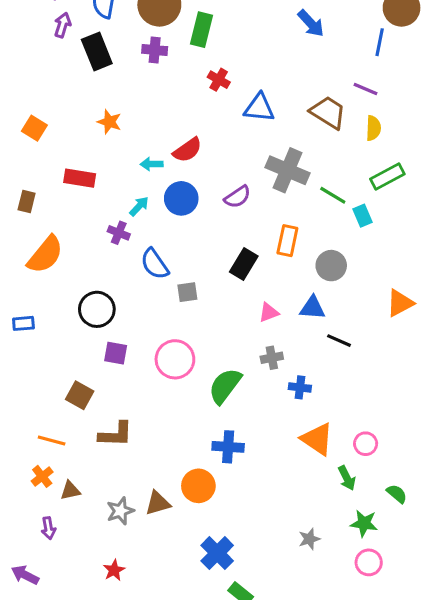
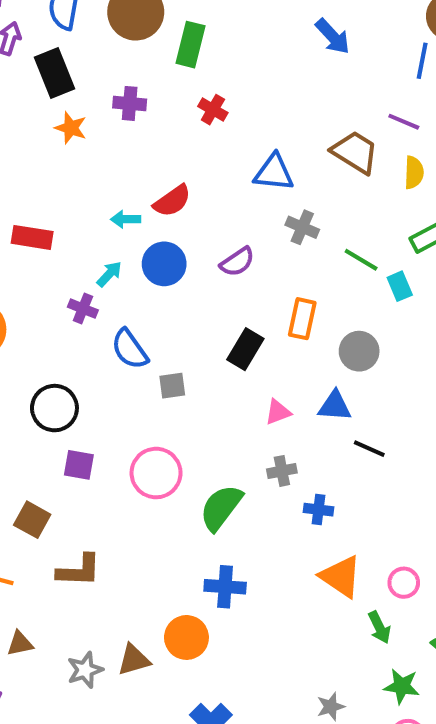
purple cross: (155, 50) -> (130, 103), moved
blue triangle: (259, 108) -> (274, 172), moved
orange star: (109, 122) -> (71, 128), moved
gray cross: (287, 170) -> (302, 227), size x0.6

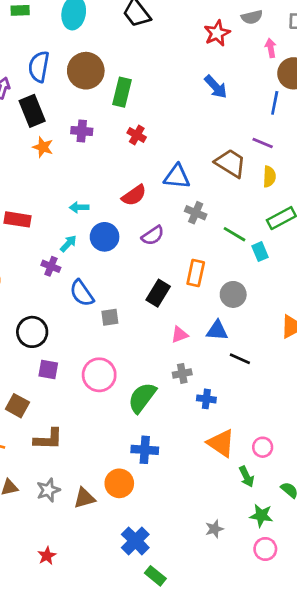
red semicircle: (172, 201) -> (134, 195), moved
gray star: (85, 670) -> (48, 490), moved

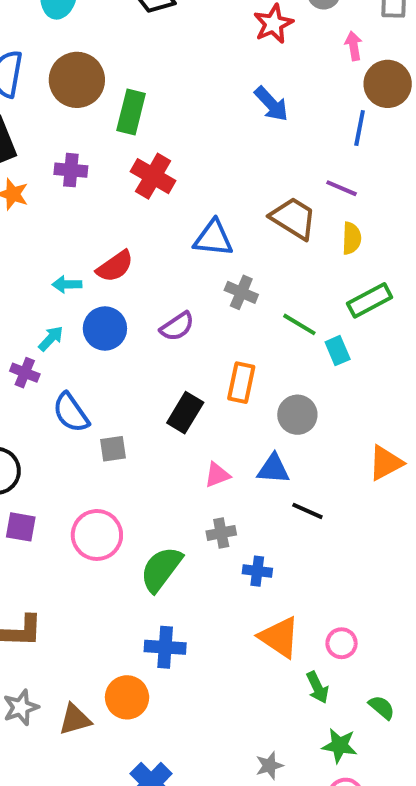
red cross: (137, 135) -> (153, 176), size x1.5
red semicircle: (134, 195) -> (115, 266), moved

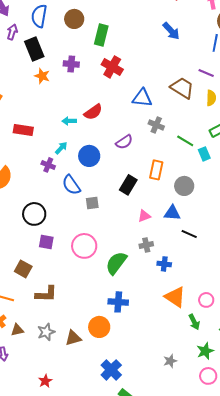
brown circle: (77, 80) -> (74, 19), size x0.7
blue circle: (105, 328) -> (89, 156), moved
green star: (340, 745) -> (205, 351), turned -30

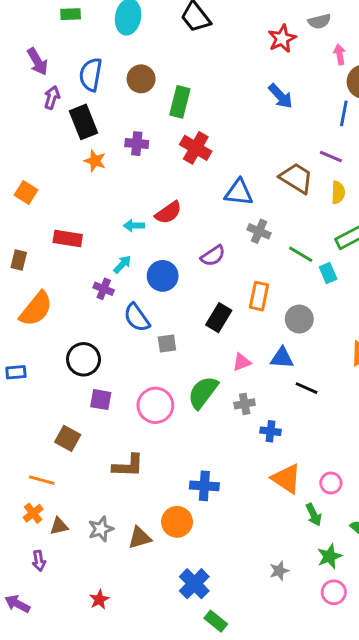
green semicircle: (116, 263) -> (203, 392), moved
brown L-shape: (46, 294) -> (128, 466), moved

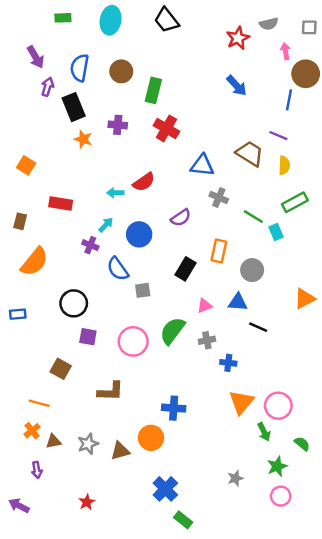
orange triangle: (286, 479) -> (241, 402), turned 36
pink circle: (331, 483) -> (278, 406), size x1.5

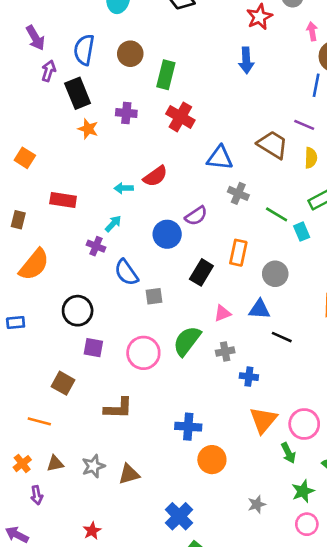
blue arrow: (237, 86) -> (246, 60), moved, turned 40
blue circle: (139, 234) -> (167, 234), moved
orange cross: (32, 431) -> (22, 464), moved
orange circle: (151, 438) -> (212, 460), moved

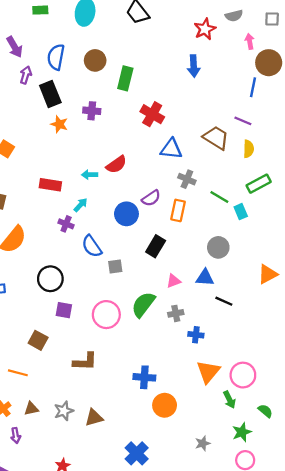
red cross: (180, 117) -> (152, 114), moved
red rectangle: (63, 200) -> (50, 185), moved
orange rectangle: (238, 253) -> (178, 210), moved

